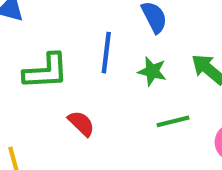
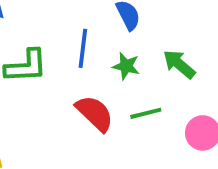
red semicircle: (81, 123) -> (95, 113), moved, size x1.5

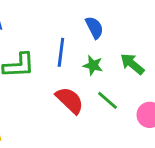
green line: (146, 113) -> (108, 100), turned 55

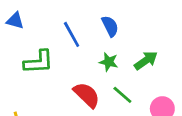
blue line: (61, 52) -> (72, 34), moved, turned -36
green arrow: (132, 64) -> (146, 61), turned 105

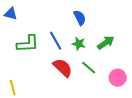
blue line: (72, 34) -> (56, 41), moved

